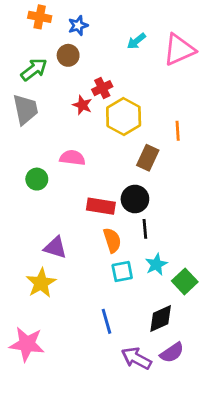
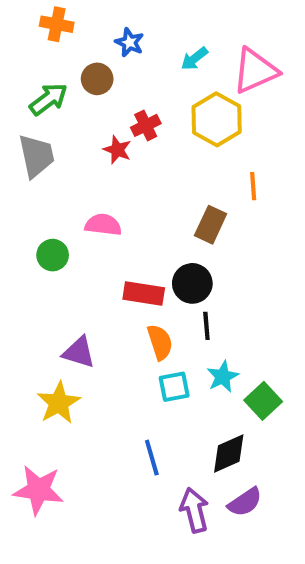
blue star: (78, 25) -> (130, 42), moved, turned -30
yellow hexagon: (124, 116) -> (217, 119), moved
purple arrow: (136, 358) -> (194, 510), turned 48

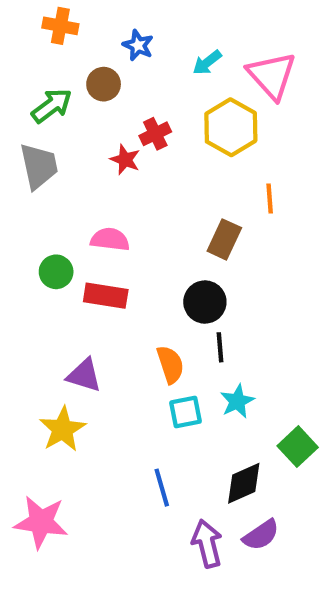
pink triangle: (255, 71) -> (272, 76), turned -48
red rectangle: (144, 294) -> (106, 296), moved
green square: (263, 401) -> (298, 447), moved

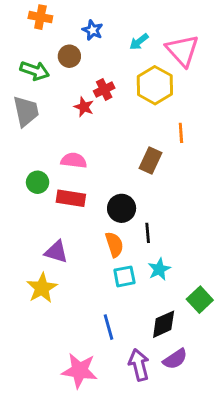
green arrow: (52, 106) -> (35, 71), turned 56
black circle: (205, 302) -> (122, 208), moved
pink star: (41, 522) -> (80, 371), moved

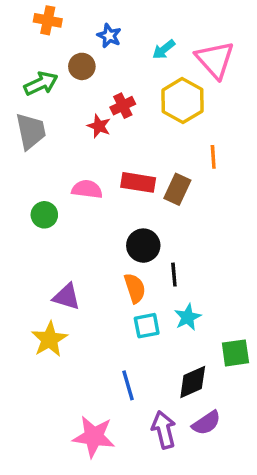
green arrow: (35, 71) -> (41, 83), turned -44
red rectangle: (71, 198) -> (138, 182), moved
green square: (200, 300) -> (235, 353), turned 35

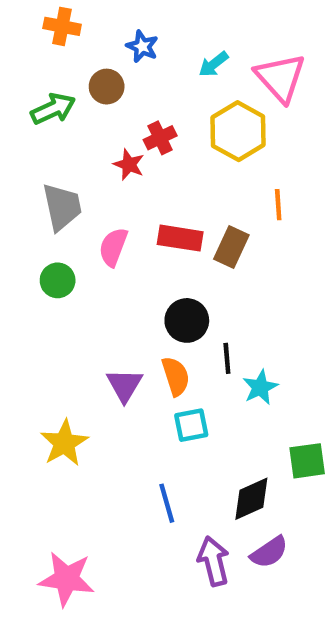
gray trapezoid: (31, 131) -> (62, 207), moved
pink semicircle: (87, 189) -> (113, 247), turned -76
purple triangle: (67, 297) -> (124, 385), moved, turned 44
cyan star: (188, 317) -> (260, 387), moved
pink star: (94, 437) -> (66, 579), moved

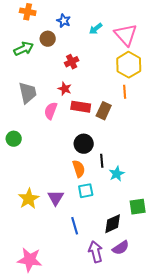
yellow hexagon: (238, 131) -> (129, 65), moved
red star: (129, 165) -> (65, 89), moved
green circle: (58, 280) -> (14, 139), moved
purple triangle: (124, 385) -> (56, 198), moved

